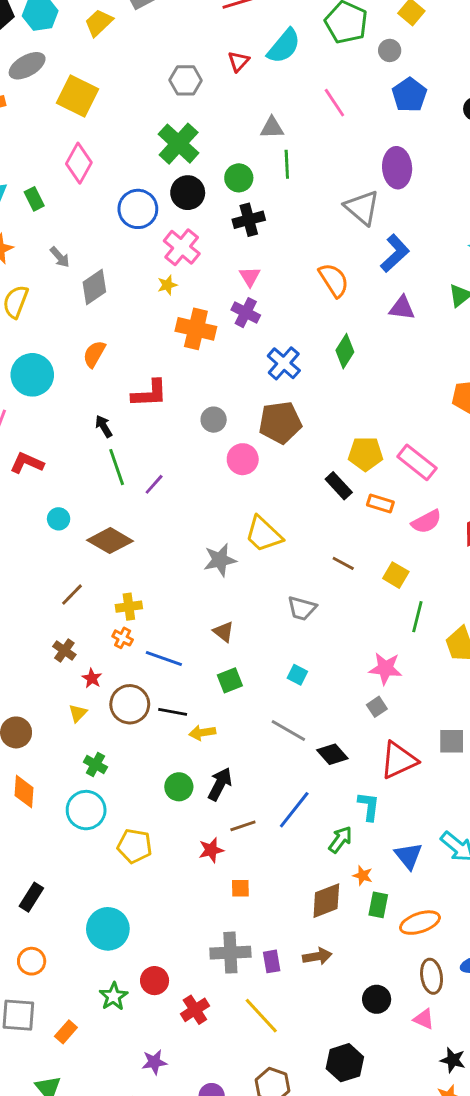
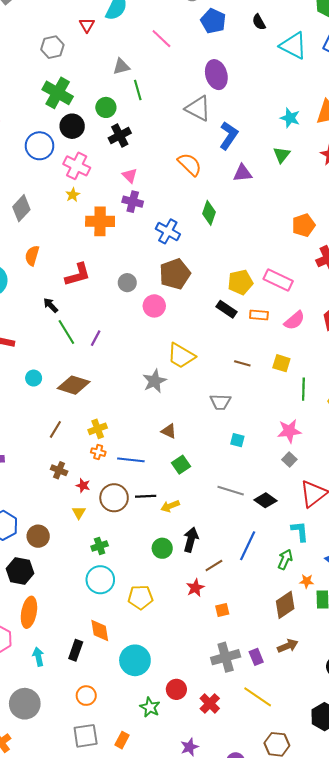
cyan square: (297, 675) -> (237, 440), moved
green cross: (95, 765) -> (100, 546), turned -35
orange diamond: (24, 792) -> (100, 631), moved

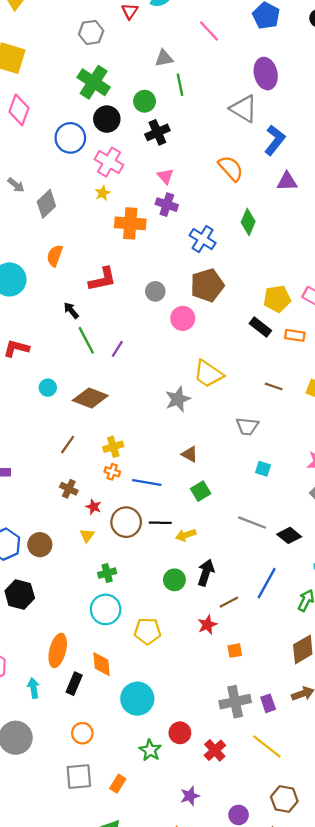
brown circle: (38, 536) -> (40, 545), moved
orange ellipse: (29, 612) -> (58, 650), moved

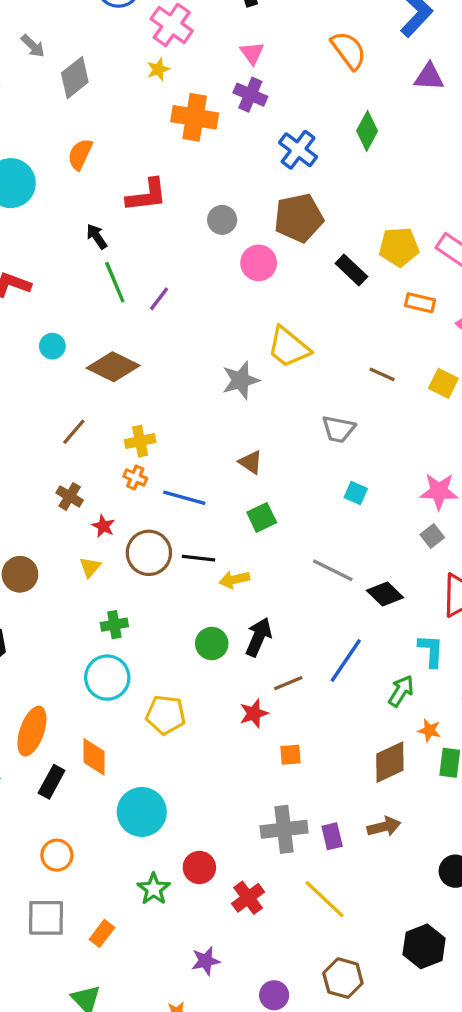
black rectangle: (260, 327) -> (351, 270), moved

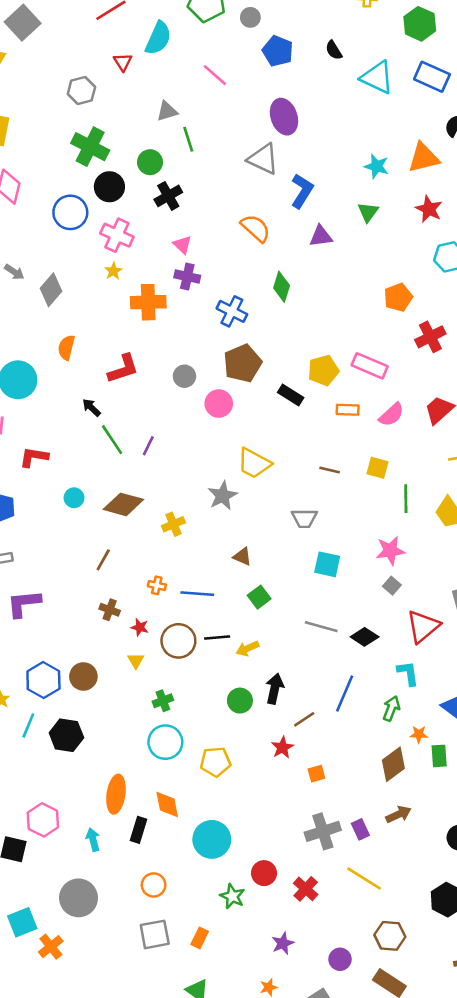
yellow cross: (140, 441) -> (173, 524), moved
cyan square: (356, 493) -> (327, 564), size x1.5

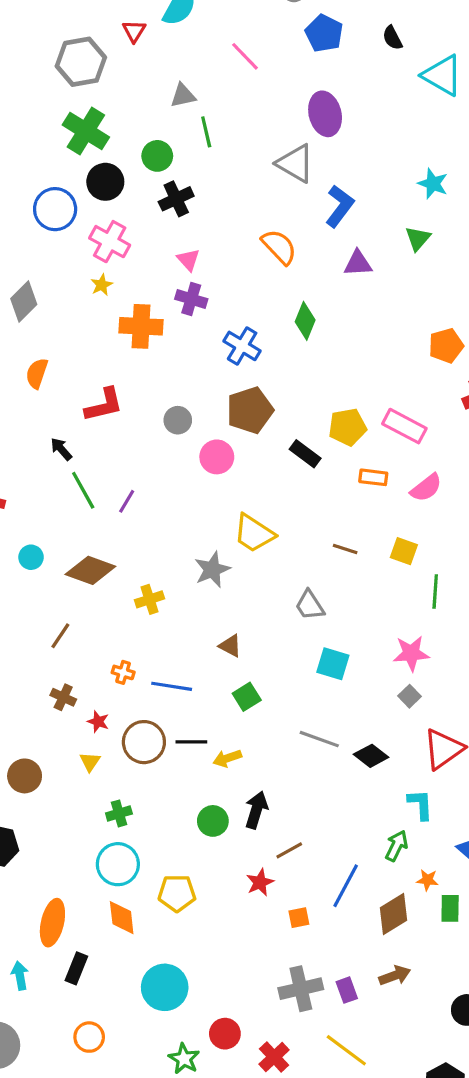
gray hexagon: (81, 91) -> (81, 62), size x1.4
gray trapezoid: (304, 518) -> (310, 605), turned 52
blue line: (345, 694) -> (346, 886), moved
orange diamond: (167, 805) -> (122, 918), moved

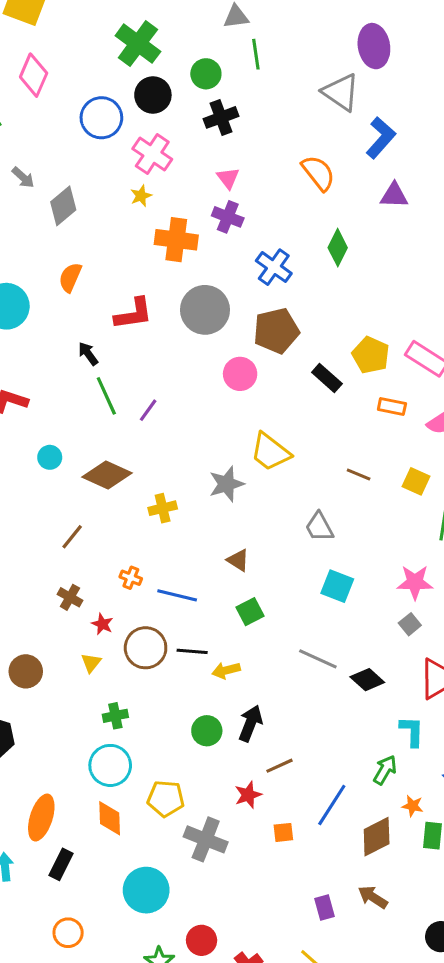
gray circle: (178, 420) -> (205, 310), moved, size x1.8
yellow pentagon: (347, 427) -> (371, 355), turned 30
brown arrow: (395, 976) -> (373, 897), turned -132
gray cross: (301, 989) -> (206, 839), moved, turned 30

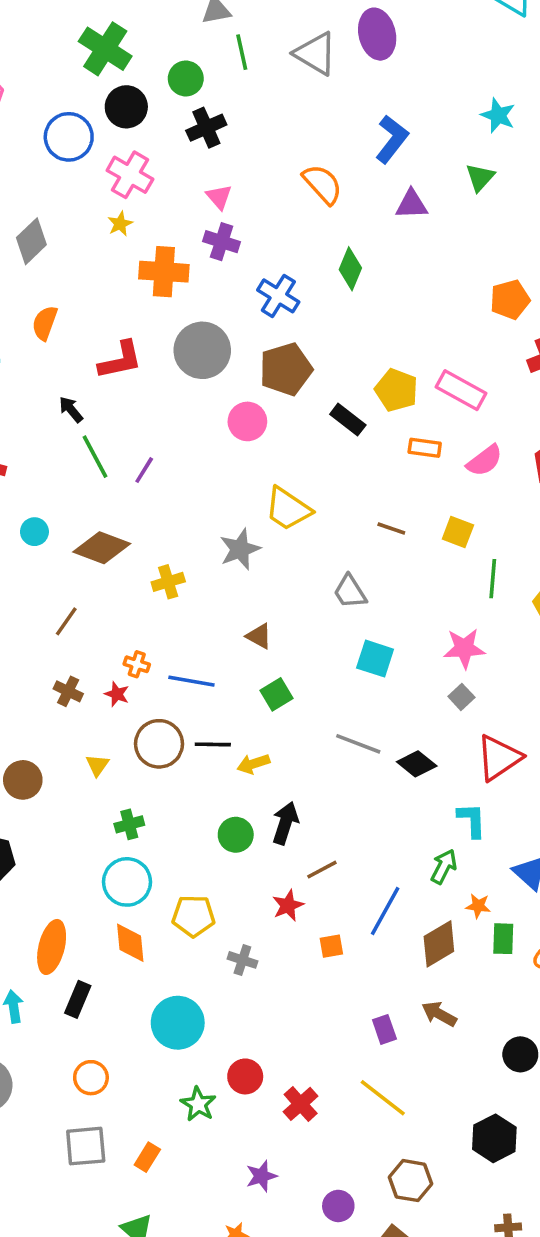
gray triangle: (341, 92) -> (315, 54), moved
red star: (102, 624) -> (117, 694), moved
gray cross: (206, 839) -> (242, 960), size x0.6

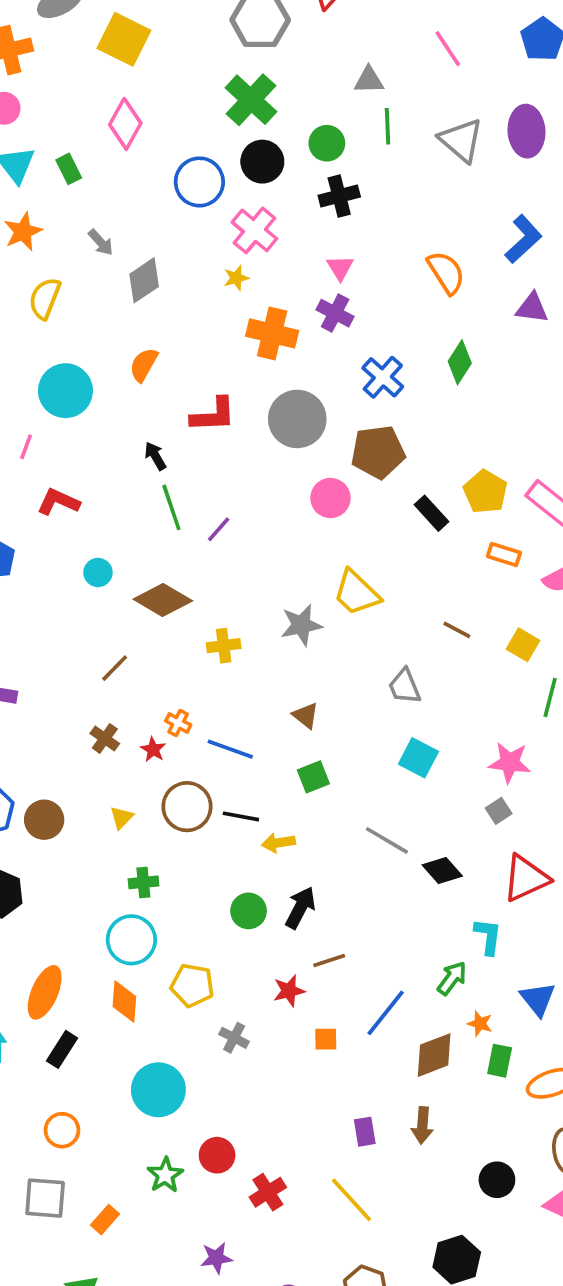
brown arrow: (439, 1014) -> (422, 1125), turned -124

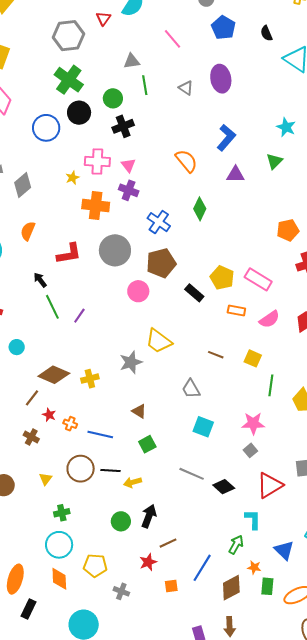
gray triangle: (461, 140) -> (186, 88), size x0.6
pink cross: (254, 230) -> (97, 161), moved, turned -30
brown diamond: (163, 600) -> (54, 375), moved
red star: (153, 750) -> (49, 415), moved

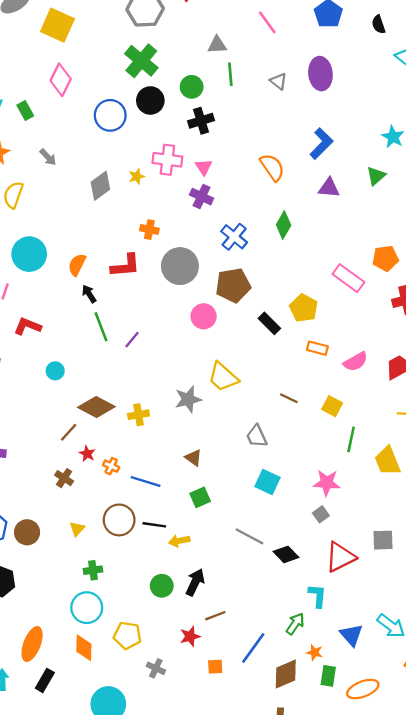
gray diamond: (23, 185) -> (100, 186), moved
orange cross: (96, 206) -> (149, 230), moved, size x0.6
orange semicircle: (28, 231) -> (77, 265), moved
pink rectangle: (258, 279) -> (348, 278), moved

